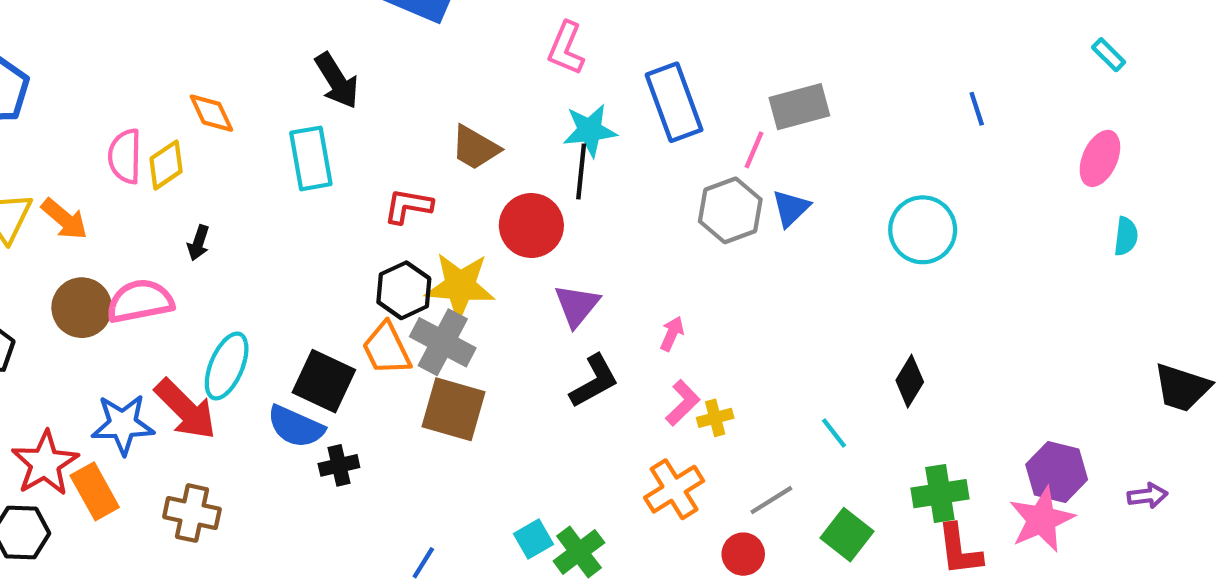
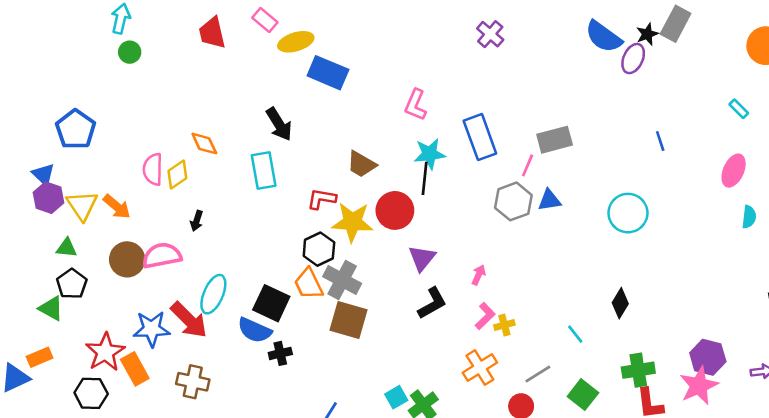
blue triangle: (791, 208) -> (549, 200), turned 35
yellow star: (460, 286) -> (352, 222), moved

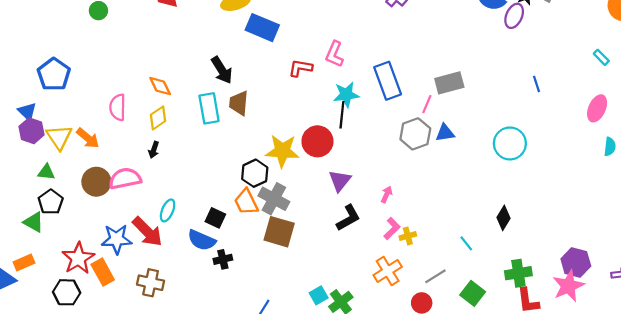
brown trapezoid: (361, 164) -> (239, 103), moved, turned 65
yellow diamond: (177, 174) -> (158, 118), moved
red L-shape: (322, 199) -> (300, 68), moved
cyan ellipse: (213, 294) -> (168, 210), size x0.7
black square: (271, 303) -> (215, 218), size x0.7

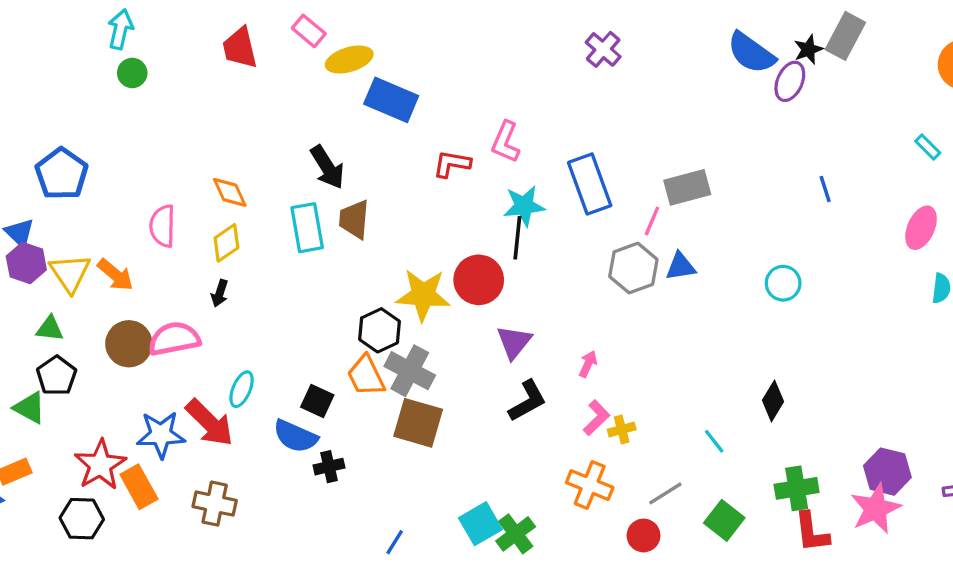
cyan circle: (510, 143) -> (783, 283), size x0.7
orange cross: (388, 271) -> (590, 485), turned -36
cyan square: (319, 295) -> (480, 524), size x1.4

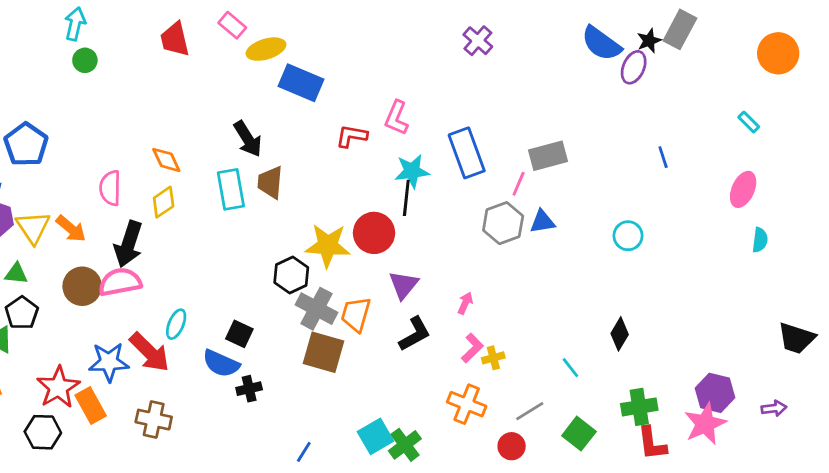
black arrow: (220, 293) -> (128, 244), moved, size x2.0
orange trapezoid: (366, 376) -> (356, 314), moved, turned 42

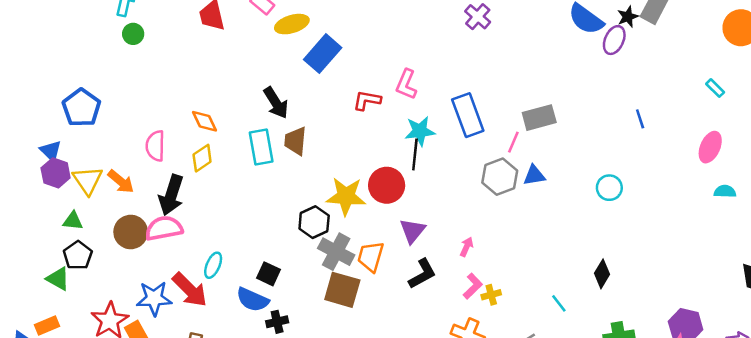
blue rectangle: (301, 83) -> (323, 54), turned -72
cyan semicircle: (760, 240) -> (725, 191), turned -95

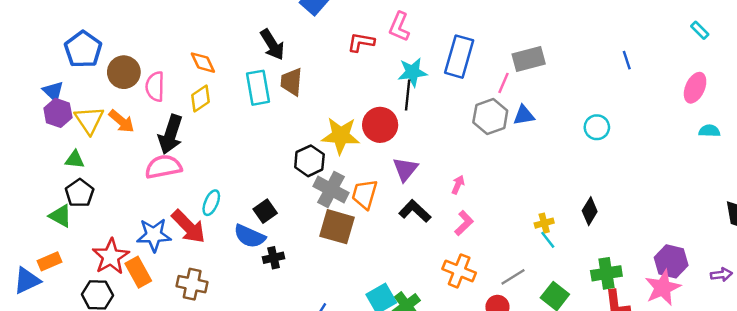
blue rectangle: (468, 115) -> (459, 57), turned 36
brown circle: (131, 232) -> (124, 72), moved
black square: (268, 274) -> (265, 211), turned 30
black L-shape: (422, 274) -> (415, 211), turned -108
yellow cross: (491, 295) -> (544, 223), moved

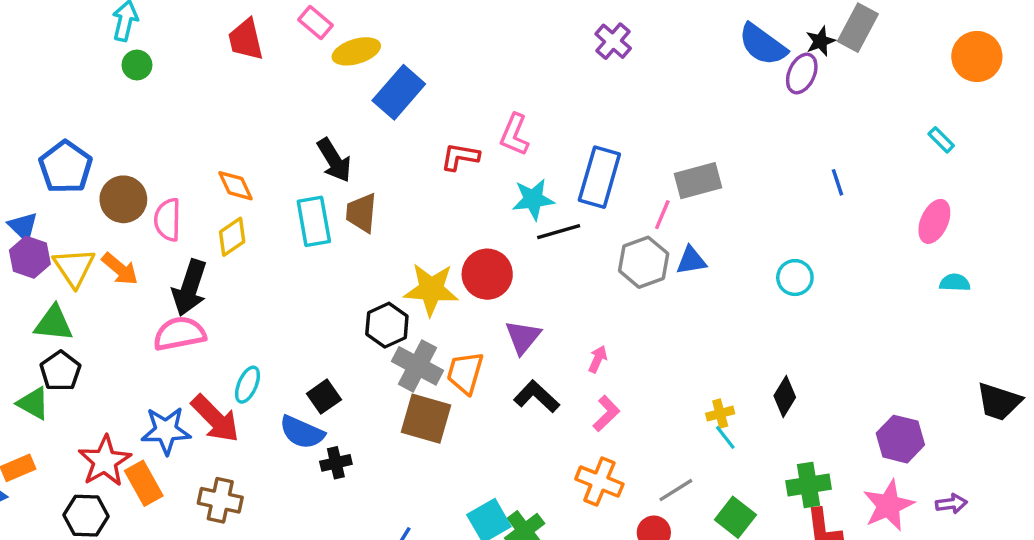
black line: (408, 95) -> (559, 232), moved, turned 68
green triangle: (75, 160) -> (54, 323), size x1.4
purple hexagon: (671, 261) -> (900, 439), moved
purple arrow: (721, 275) -> (951, 504), moved

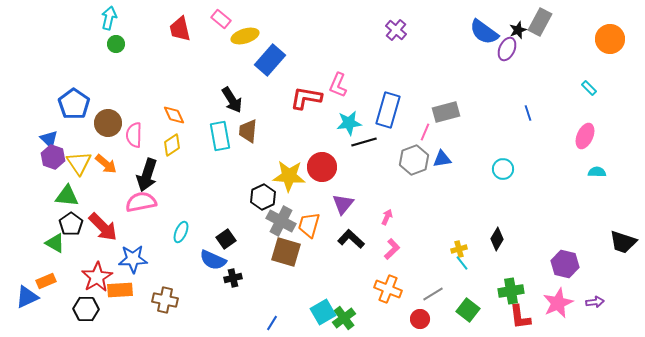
red L-shape: (460, 157) -> (306, 98), size x1.4
red arrow: (215, 419) -> (103, 227), moved
orange rectangle: (144, 483) -> (120, 290), turned -65

